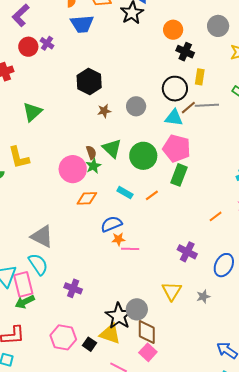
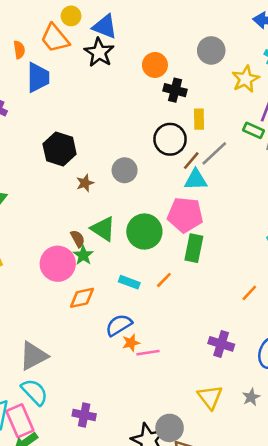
blue trapezoid: (82, 24) -> (38, 77), turned -75
gray line: (207, 105) -> (214, 153), turned -30
cyan triangle: (174, 118) -> (196, 180), moved
gray triangle: (42, 236) -> (33, 356), turned -45

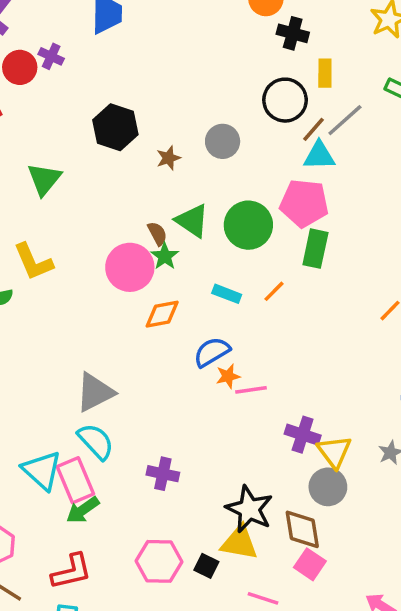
black hexagon: (60, 149) -> (115, 127), moved
purple cross: (221, 344) -> (303, 435), moved
gray circle: (170, 428) -> (328, 487), moved

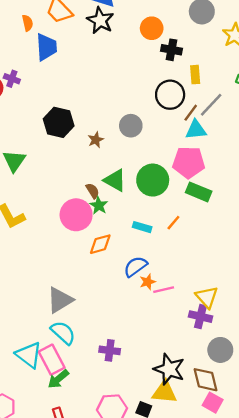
green rectangle: (315, 249) -> (199, 192), turned -75
yellow triangle: (334, 452) -> (207, 297), moved

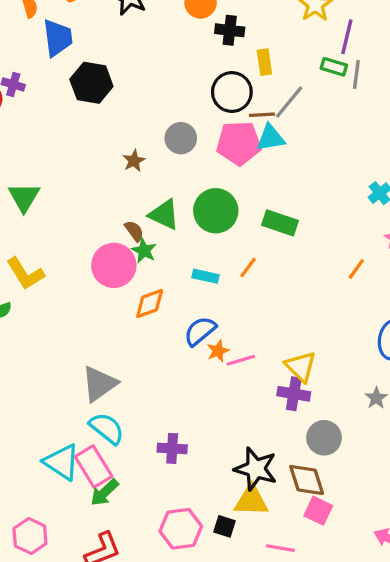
brown line: (191, 113) -> (262, 115), turned 54
black hexagon: (59, 122) -> (91, 83), moved
pink pentagon: (189, 162) -> (239, 143), moved

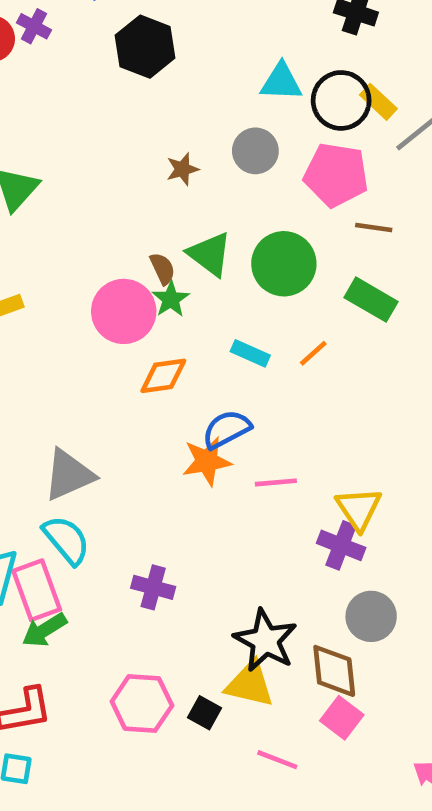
yellow rectangle: (264, 62) -> (378, 102), moved, turned -50
brown line: (262, 115) -> (374, 227), moved
cyan triangle: (271, 138) -> (281, 82), moved
orange star: (218, 351) -> (207, 461), moved, size x1.5

